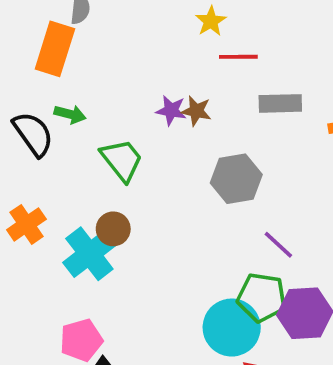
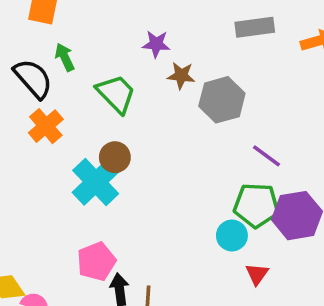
brown star: (196, 111) -> (181, 76), moved
green arrow: (70, 114) -> (65, 57), turned -124
orange cross: (26, 224) -> (46, 126), moved
cyan circle: (232, 328) -> (232, 236), size x0.6

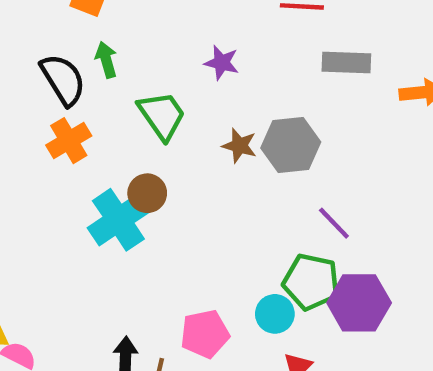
brown star: (181, 76) -> (239, 146), moved
pink pentagon: (96, 261) -> (205, 334), moved

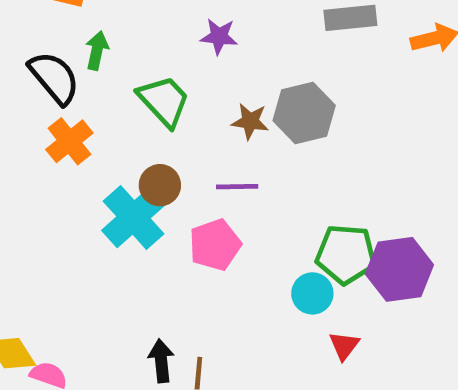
green arrow: (106, 60) -> (97, 50), turned 36
purple line: (334, 223) -> (237, 187), moved, turned -39
pink pentagon: (205, 334) -> (215, 245), moved

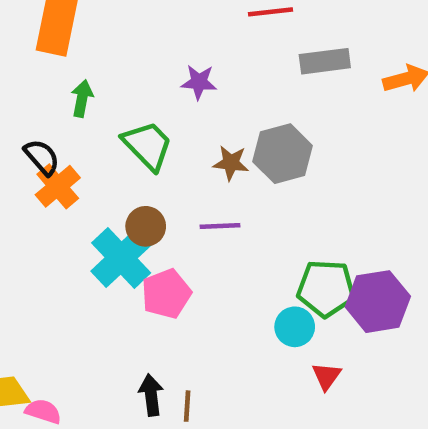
black semicircle: (54, 78) -> (42, 157), moved, size x0.7
pink pentagon: (215, 245) -> (166, 294), moved

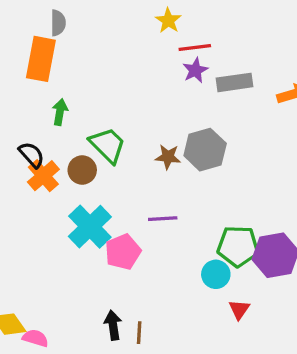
purple star: (199, 82) -> (195, 70), moved, turned -30
brown circle: (146, 226) -> (82, 170), moved
purple line: (220, 226) -> (163, 219), moved

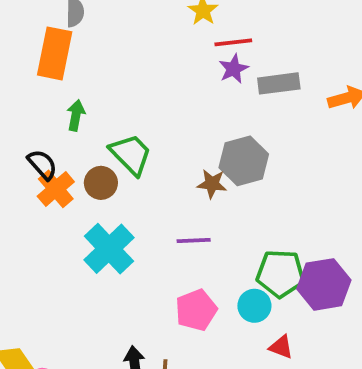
brown star: (168, 157) -> (212, 184), moved
pink pentagon: (123, 252) -> (196, 310), moved
red triangle: (239, 310) -> (281, 347), turned -45

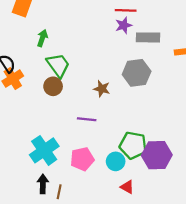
green arrow: (76, 115) -> (42, 38), moved
gray hexagon: (244, 161) -> (137, 73), moved
brown circle: (101, 183) -> (53, 86), moved
cyan cross: (109, 249) -> (44, 150), moved

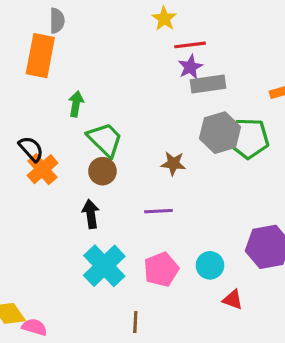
gray rectangle: (148, 37) -> (208, 84), moved
green pentagon: (133, 145) -> (249, 138), moved
black arrow: (43, 184) -> (91, 214), moved

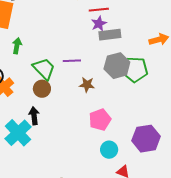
green arrow: (76, 104) -> (17, 46), moved
purple line: (158, 211) -> (72, 61), moved
cyan cross: (104, 266) -> (18, 133), moved
pink pentagon: (161, 269) -> (100, 120), moved

